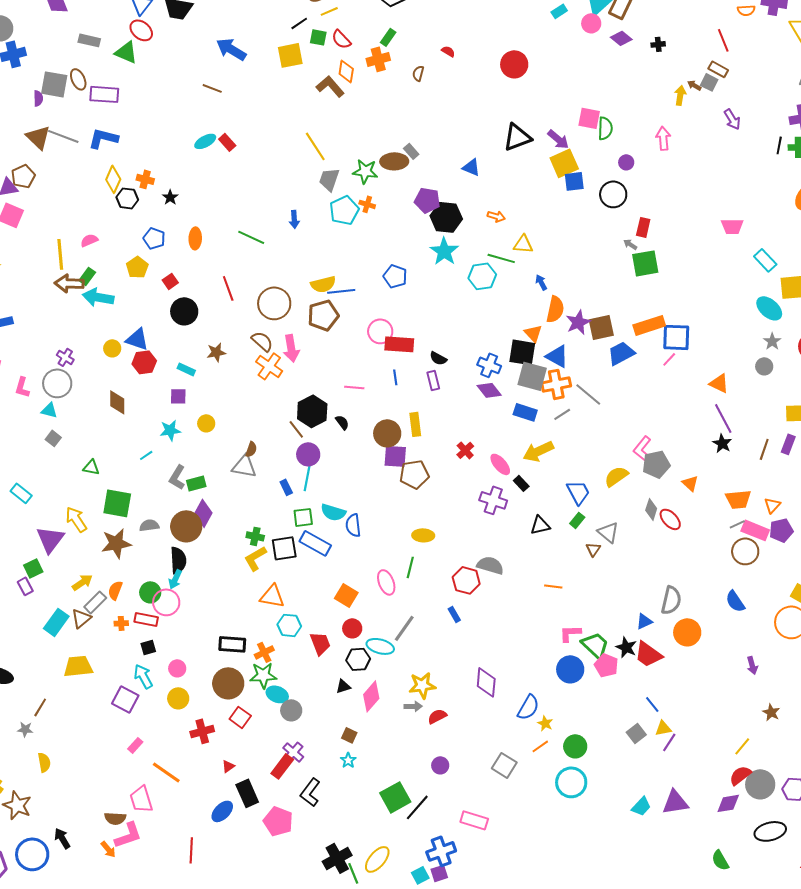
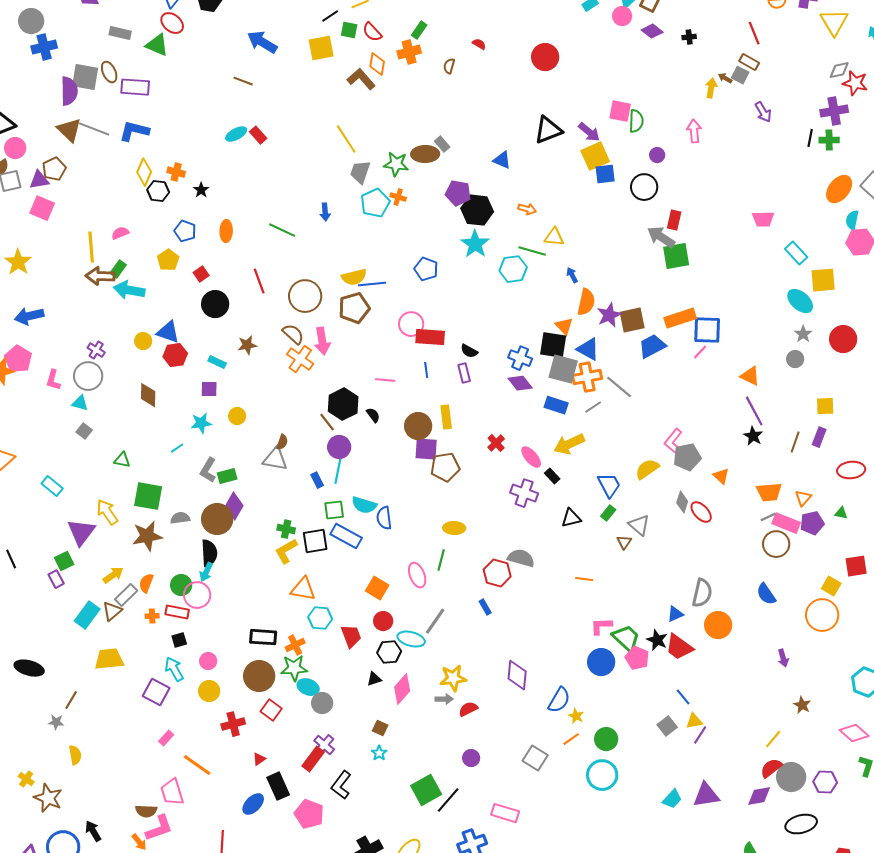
purple semicircle: (38, 98) -> (69, 91), size x1.8
gray arrow: (630, 244) -> (661, 237), size x2.0

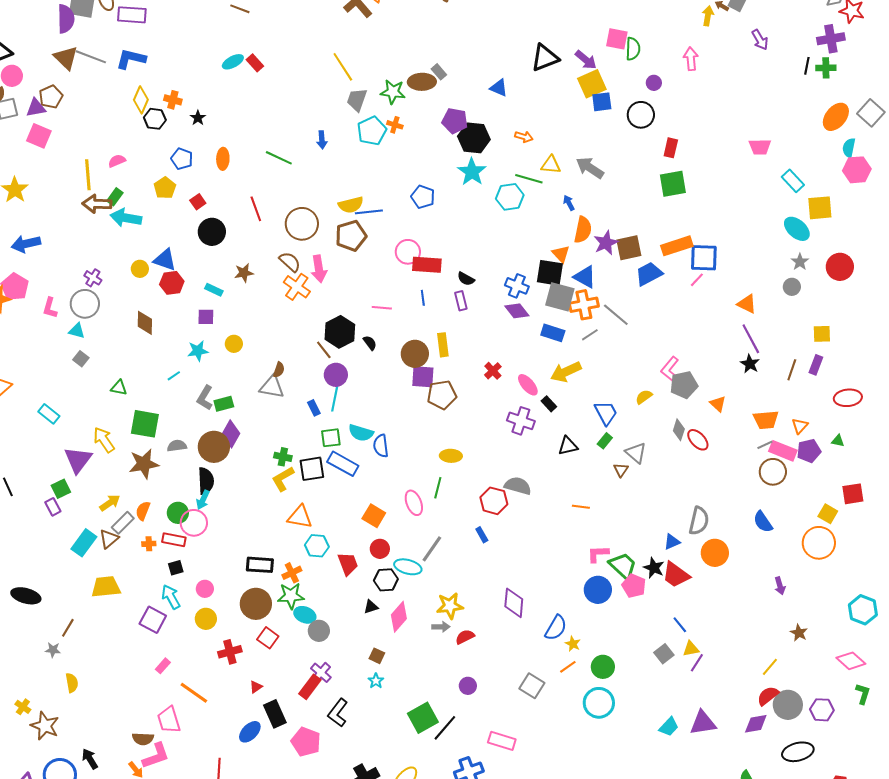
gray arrow: (661, 237) -> (590, 168), moved
yellow semicircle: (647, 469) -> (644, 397), size x0.7

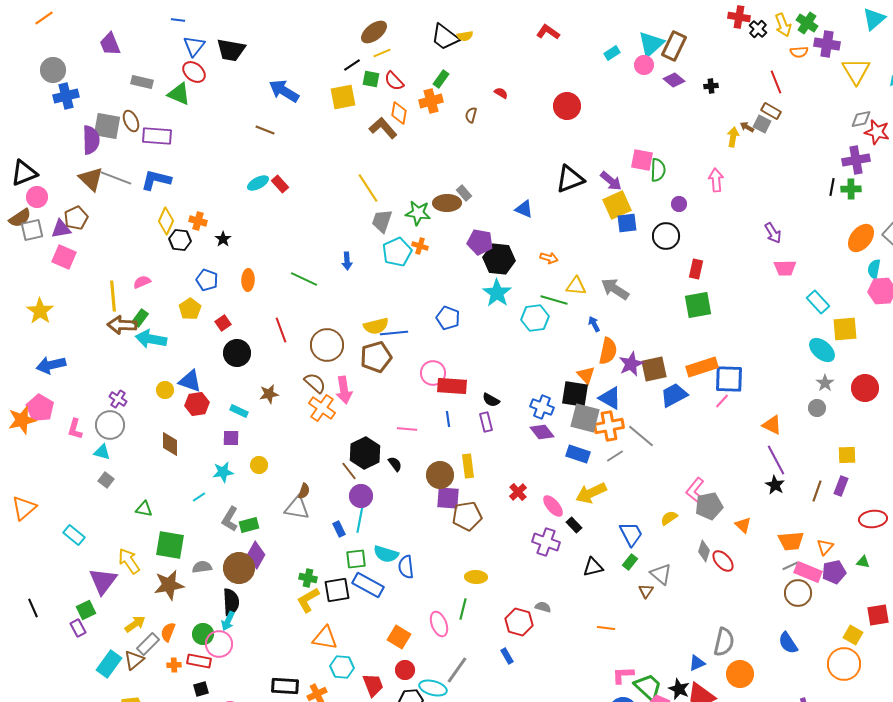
purple arrow: (760, 40) -> (773, 233), moved
gray semicircle: (518, 486) -> (543, 607), size x0.6

